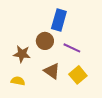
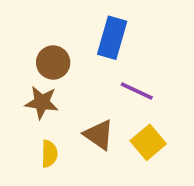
brown circle: (45, 41) -> (53, 62), moved
yellow semicircle: (18, 81) -> (49, 154), moved, turned 80

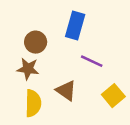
yellow square: (148, 142) -> (113, 96), moved
yellow semicircle: (49, 154) -> (33, 103), size x1.5

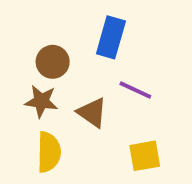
brown triangle: (66, 90) -> (92, 113), moved
yellow square: (113, 96) -> (145, 156), moved, turned 30

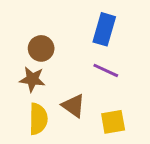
blue rectangle: (111, 37) -> (104, 29), moved
brown triangle: (92, 113) -> (73, 106), moved

